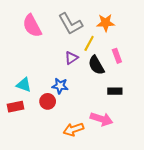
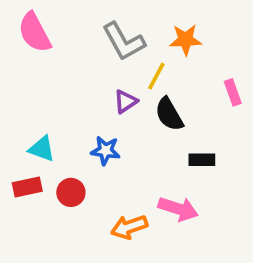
pink semicircle: (32, 26) -> (35, 32), moved
pink rectangle: (117, 56) -> (233, 92), moved
red circle: (48, 101) -> (71, 192), moved

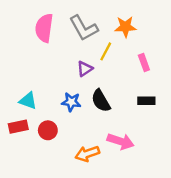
pink semicircle: (35, 32) -> (44, 28), moved, turned 36
pink rectangle: (233, 92) -> (144, 62), moved
black semicircle: (169, 114) -> (101, 101), moved
black rectangle: (202, 160) -> (146, 101), moved

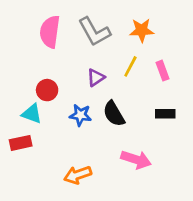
yellow line: (106, 51) -> (130, 66), moved
red circle: (48, 130) -> (47, 90), moved
orange arrow: (87, 154) -> (78, 175), moved

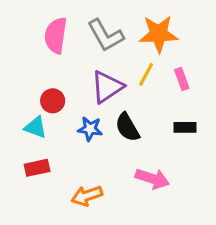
orange star: (142, 30) -> (158, 34), size x1.4
purple triangle: (96, 78) -> (107, 87), size x1.6
red rectangle: (21, 143) -> (37, 168), moved

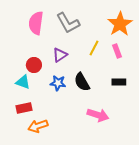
orange star: (158, 34) -> (120, 24), moved, turned -30
purple triangle: (107, 87) -> (60, 55), moved, size x0.7
orange arrow: (87, 196) -> (38, 126), moved

